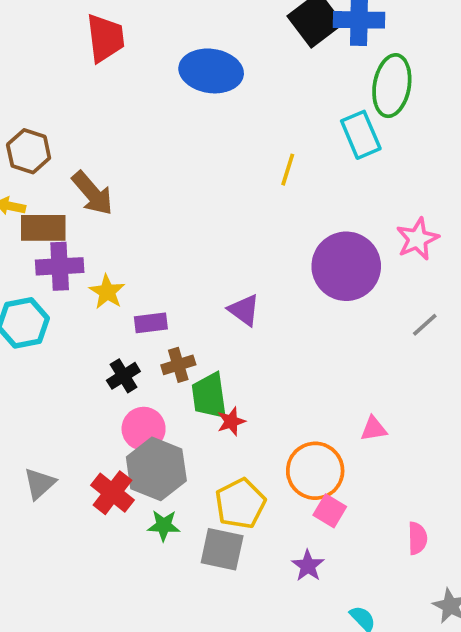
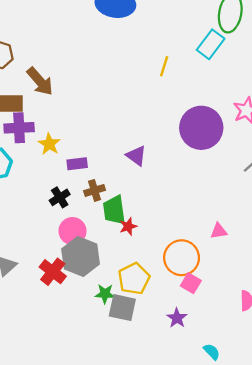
cyan rectangle: (361, 135) -> (211, 44), turned 60
green star: (164, 525) -> (105, 294), moved

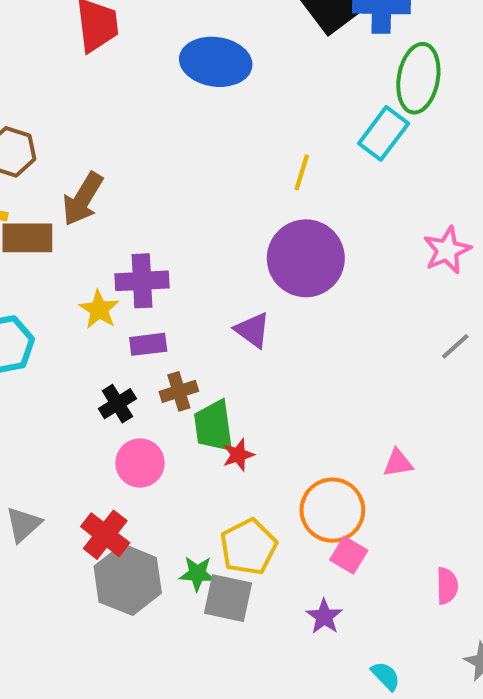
brown arrow: (40, 81) -> (83, 199), turned 72
purple cross: (19, 128) -> (142, 281), moved
purple circle: (201, 128) -> (306, 258), moved
gray hexagon: (81, 257) -> (128, 580), moved

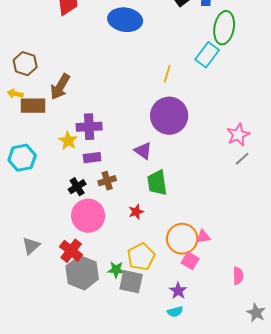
pink star: (447, 250) -> (238, 135), moved
green trapezoid: (214, 426) -> (157, 183), moved
pink circle: (140, 463) -> (88, 216), size x1.4
pink triangle: (398, 463) -> (203, 237), moved
cyan semicircle: (386, 676) -> (175, 312), moved, turned 119

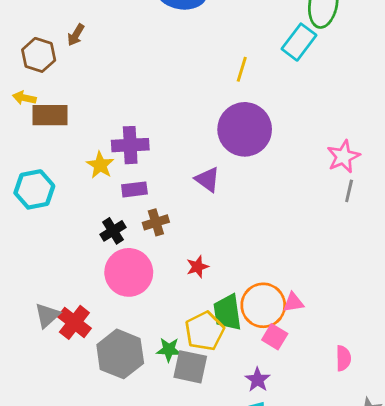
brown arrow: (60, 87) -> (76, 35), moved, size x0.6
gray line: (242, 159) -> (349, 191), turned -35
green trapezoid: (157, 183) -> (227, 312), moved
red cross: (71, 251) -> (74, 322), moved

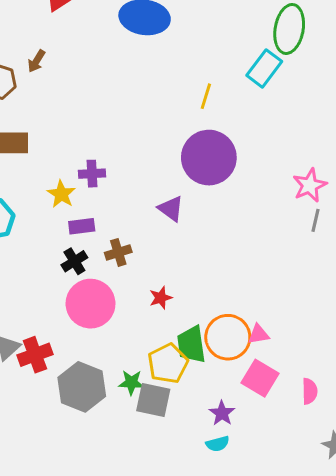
purple cross: (130, 145) -> (92, 174), size x0.7
purple rectangle: (134, 189) -> (82, 226), moved
red cross: (74, 322) -> (35, 355), turned 32
pink square: (275, 337) -> (260, 378), moved, size x1.4

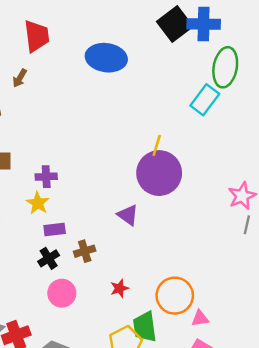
brown arrow: (36, 61) -> (20, 78), moved
yellow line: (206, 96) -> (157, 145), moved
purple cross: (92, 174) -> (46, 177), moved
pink circle: (91, 304) -> (62, 293), size x0.7
orange circle: (228, 337) -> (175, 296), moved

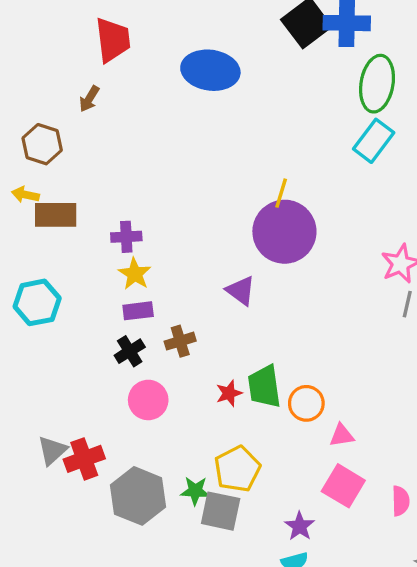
cyan rectangle: (205, 100) -> (374, 141), moved
yellow star: (38, 203) -> (135, 274), moved
orange circle: (175, 296) -> (306, 403), size x0.7
green trapezoid: (145, 327) -> (264, 387), moved

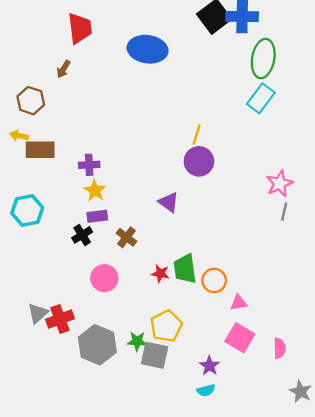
purple circle: (284, 232) -> (199, 161), size x0.7
brown cross: (180, 341) -> (127, 237), turned -36
black cross: (130, 351) -> (82, 235), moved
red star: (229, 393) -> (160, 273), turned 30

